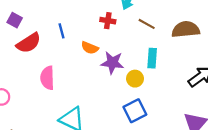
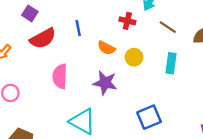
purple star: (112, 63) -> (105, 83), moved
yellow circle: (135, 79) -> (134, 57), moved

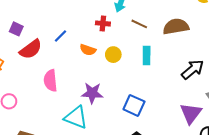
blue line: (78, 28) -> (61, 36), turned 64
purple star: (105, 83) -> (92, 93), moved
blue square: (149, 117) -> (134, 105), turned -35

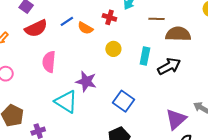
brown line: (139, 24) -> (157, 19), moved, turned -35
orange semicircle: (88, 50) -> (85, 28), moved
black arrow: (193, 69) -> (169, 66), moved

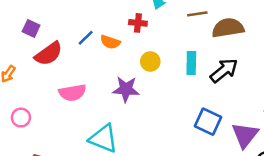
pink semicircle: (49, 62) -> (72, 93), turned -95
purple star: (86, 81) -> (126, 89), moved
blue square: (123, 101) -> (208, 122), moved

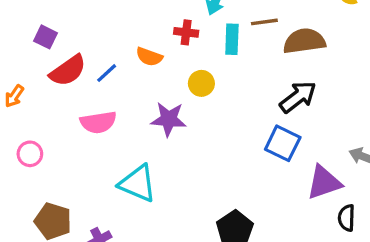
blue line: (86, 38) -> (107, 73), moved
cyan rectangle: (191, 63) -> (232, 39), moved
blue square: (208, 122) -> (283, 143), moved
purple triangle: (245, 135) -> (324, 182), turned 32

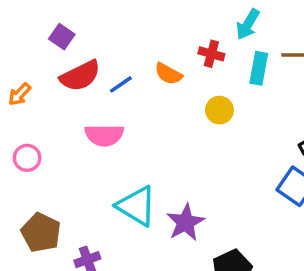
purple star: (169, 119) -> (185, 222), moved, turned 30

